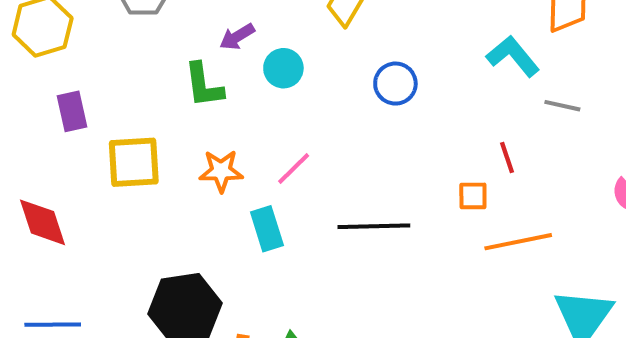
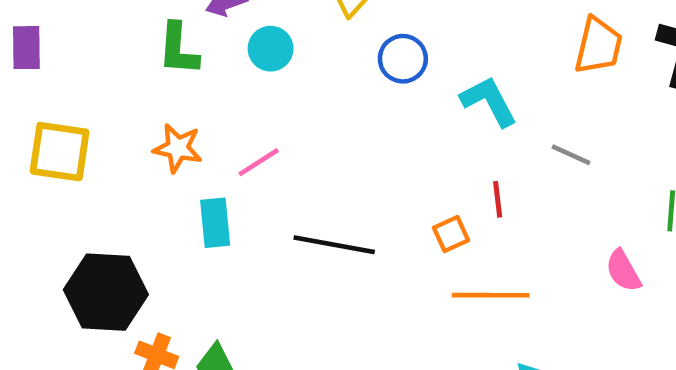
cyan L-shape: (513, 56) -> (489, 101), moved
blue circle: (395, 84) -> (403, 59), moved
yellow square: (134, 162) -> (60, 152), moved
orange square: (473, 196) -> (451, 234), turned -36

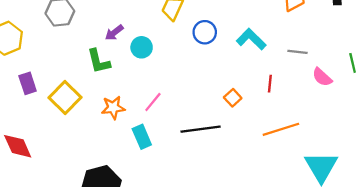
yellow square: (60, 152) -> (65, 97), moved, turned -36
red line: (498, 199) -> (270, 84), turned 30
orange square: (451, 234) -> (233, 98), moved
pink semicircle: (623, 271) -> (322, 77), moved

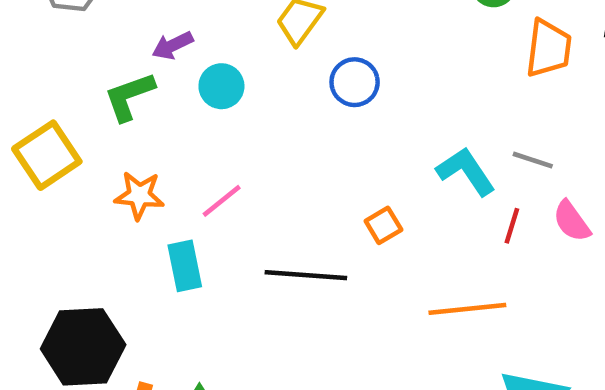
cyan L-shape: (251, 39) -> (466, 171), moved
green L-shape: (99, 61) -> (129, 96), turned 72
red line: (270, 84) -> (512, 226), moved

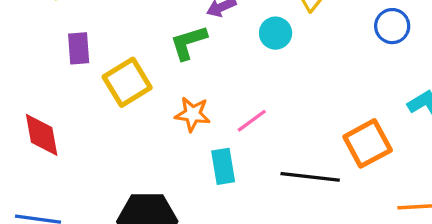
blue circle: (355, 82) -> (392, 26), moved
cyan circle: (221, 86) -> (276, 33), moved
orange square: (383, 225) -> (368, 143), size x1.8

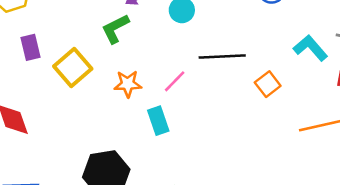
orange square: (368, 143) -> (268, 84), size x0.7
black line: (310, 177) -> (222, 56), moved

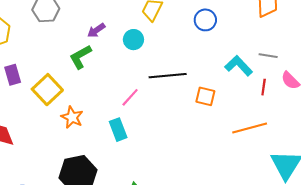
orange star: (128, 84) -> (72, 117), moved, turned 30
orange square: (268, 84) -> (205, 96), turned -36

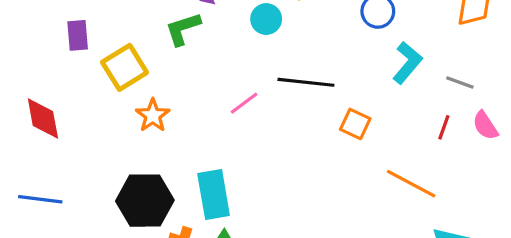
cyan L-shape: (239, 66) -> (407, 63), moved, turned 72
orange line: (250, 128) -> (411, 184), turned 32
cyan rectangle: (118, 130) -> (214, 195), moved, size x1.4

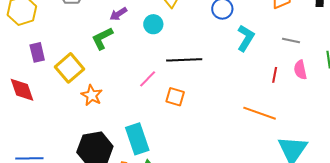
gray line: (460, 82) -> (291, 40), moved
red diamond: (43, 119) -> (22, 90), moved
orange square: (355, 124) -> (175, 97), moved
pink semicircle: (485, 126) -> (300, 70), turned 30

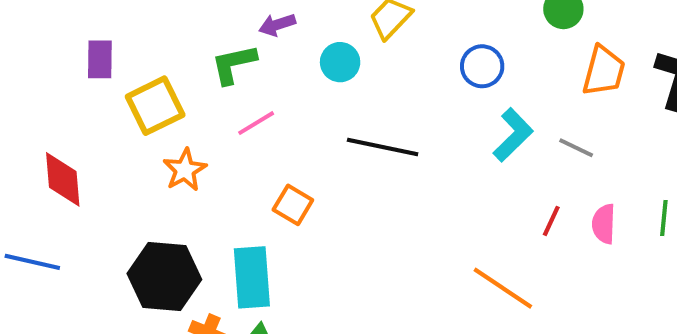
gray line: (291, 40) -> (576, 148), moved
pink line: (148, 79) -> (256, 123), moved
red diamond: (22, 90) -> (63, 179), moved
orange square: (175, 97) -> (293, 205), moved

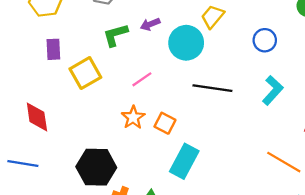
cyan circle: (340, 62) -> (186, 43), size x1.6
green L-shape: (234, 64) -> (115, 35), moved
cyan L-shape: (513, 135) -> (273, 90), moved
orange star: (185, 170) -> (133, 117), moved
cyan rectangle: (252, 277) -> (184, 161), moved, turned 36

